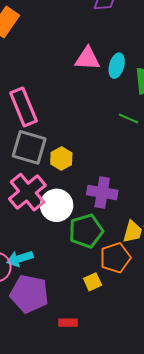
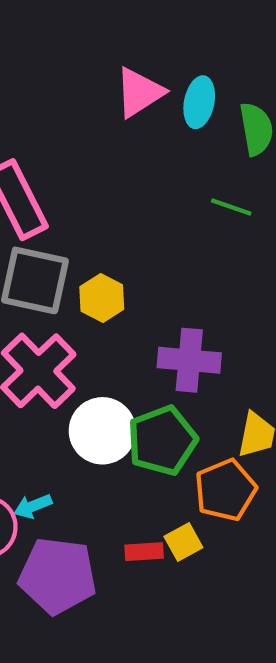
pink triangle: (87, 59) -> (139, 92), turned -32
white circle: (57, 205) -> (102, 431), moved
cyan arrow: (20, 259) -> (33, 506), size x0.7
red rectangle: (68, 323) -> (144, 552), moved

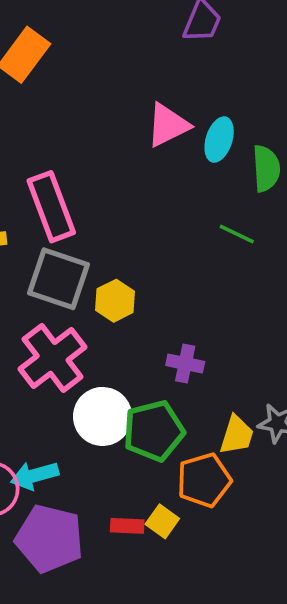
purple cross: (189, 360) -> (185, 363), size x0.7
cyan arrow: (33, 506) -> (35, 475), size x1.4
yellow square: (183, 542) -> (162, 521), turned -32

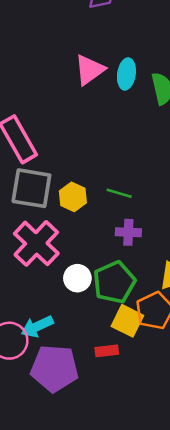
green line: (237, 234) -> (119, 193), moved
white circle: (103, 416) -> (77, 278), size x0.7
yellow square: (162, 521) -> (127, 321), moved, size x1.4

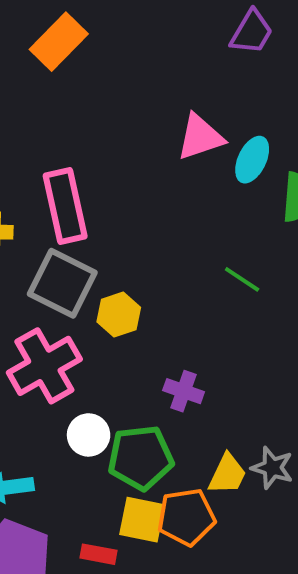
green line: (119, 193) -> (242, 279), moved
yellow square: (127, 321) -> (142, 520), turned -32

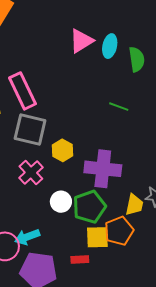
yellow hexagon: (119, 315) -> (63, 150), moved
pink cross: (44, 366) -> (31, 173), size x0.7
purple cross: (184, 391) -> (103, 169), size x1.8

